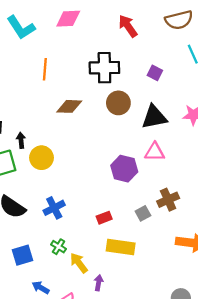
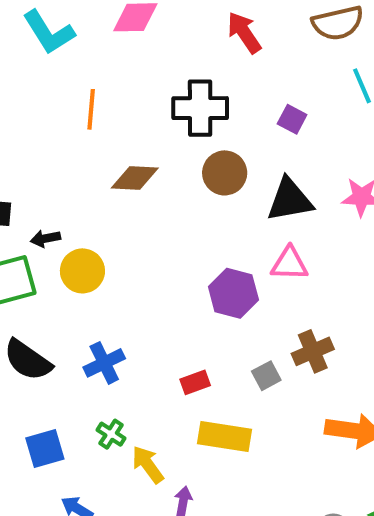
black arrow: (21, 140) -> (45, 238), turned -96

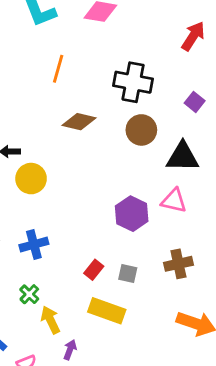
red arrow: (244, 33) -> (193, 36), moved, turned 56
gray square: (266, 376) -> (128, 273), moved, turned 30
red rectangle: (195, 382) -> (94, 270), turned -42

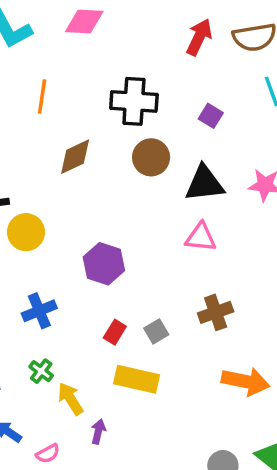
brown diamond: (79, 122) -> (75, 157), turned -32
purple hexagon: (132, 214) -> (104, 264), moved
gray square: (128, 273) -> (156, 331), turned -36

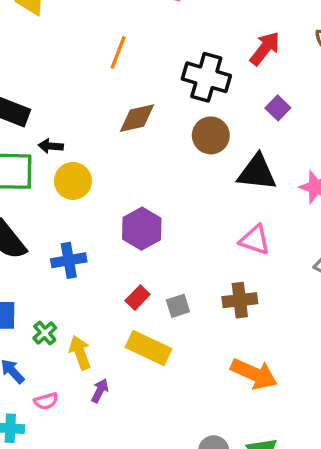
red arrow: (199, 37) -> (265, 48), moved
pink triangle: (201, 237) -> (255, 240), moved
green cross: (41, 371) -> (45, 333), moved

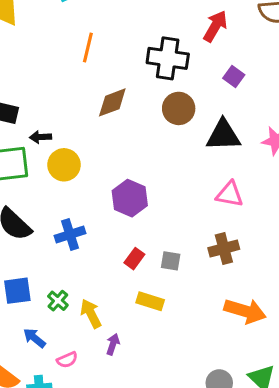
gray square: (178, 306) -> (171, 261), turned 35
yellow rectangle: (149, 348) -> (150, 301), size x0.7

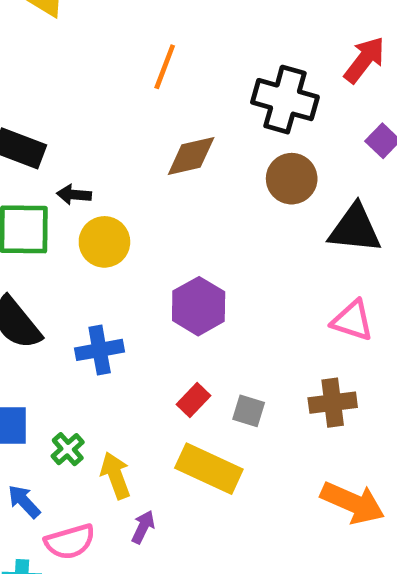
yellow rectangle: (150, 301) -> (209, 469), size x1.5
pink semicircle: (67, 360) -> (70, 542), size x1.5

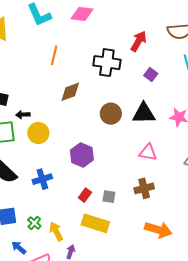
brown circle: (292, 179) -> (111, 114), moved

